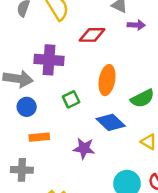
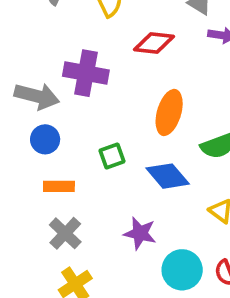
green square: (71, 99) -> (112, 156), moved
purple star: (84, 148) -> (140, 233), moved
gray cross: (22, 170) -> (65, 233), moved, turned 35

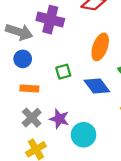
purple star: (140, 233) -> (59, 119), moved
cyan circle: (182, 270) -> (84, 135), moved

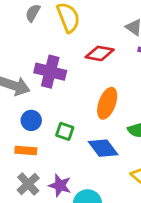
blue circle: (23, 59) -> (31, 120), moved
green square: (63, 72) -> (65, 131), turned 35

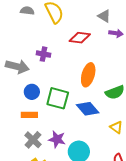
gray semicircle: (33, 13) -> (27, 11), turned 72
purple cross: (50, 72) -> (44, 54), size x0.6
green square: (65, 131) -> (58, 98), size x1.6

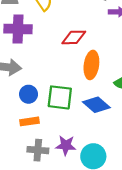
red diamond: (80, 38) -> (74, 37), moved
purple cross: (44, 54) -> (18, 29), moved, size x1.6
gray cross: (33, 140) -> (38, 150), turned -30

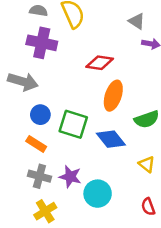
orange rectangle: (30, 121) -> (36, 144), turned 30

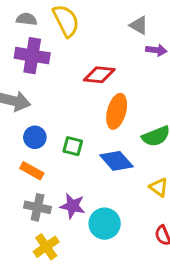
green square: (73, 124) -> (73, 146), size x0.6

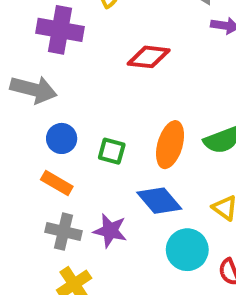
orange ellipse: (117, 111) -> (170, 145), moved
blue diamond: (116, 161) -> (159, 201), moved
cyan circle: (105, 224) -> (187, 250), moved

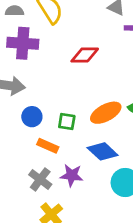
orange ellipse: (170, 145) -> (106, 113), turned 52
orange rectangle: (57, 183) -> (48, 146), moved
gray cross: (64, 232) -> (40, 179), turned 30

